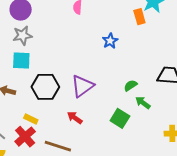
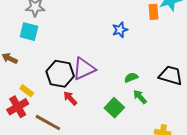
black hexagon: (45, 87) -> (60, 74), moved

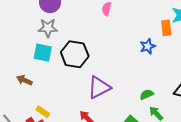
blue star: (120, 30) -> (148, 46), moved
black hexagon: (60, 74) -> (75, 54), moved

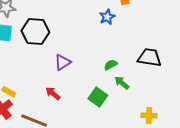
purple triangle: (99, 87) -> (63, 62), size x0.7

